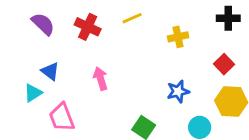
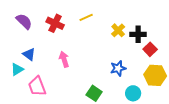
black cross: (228, 18) -> (138, 34), moved
yellow cross: (178, 37) -> (118, 30), turned -32

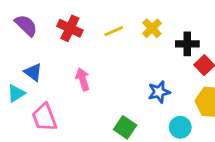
yellow line: (86, 17) -> (114, 31), moved
yellow cross: (118, 30) -> (152, 28), moved

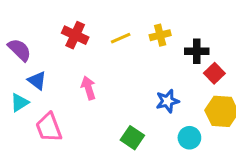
purple semicircle: (26, 25) -> (20, 50), moved
yellow cross: (152, 28) -> (160, 35), turned 30

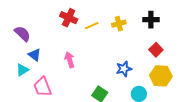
red cross: (75, 35) -> (69, 18), moved
black cross: (197, 51) -> (151, 20), moved

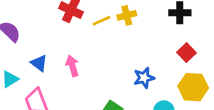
yellow cross: (119, 24) -> (127, 15), moved
blue triangle: (34, 55) -> (39, 63), moved

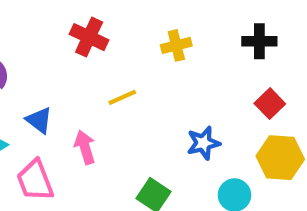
yellow line: (102, 21) -> (122, 97), moved
pink arrow: (72, 66) -> (85, 147), moved

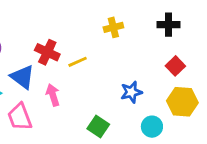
red cross: (89, 37) -> (47, 52), moved
blue triangle: (39, 120) -> (23, 77), size x1.4

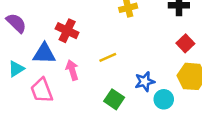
yellow line: (78, 62) -> (108, 57), moved
blue triangle: (23, 77) -> (44, 54), turned -35
blue star: (131, 92) -> (145, 82), moved

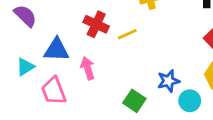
red cross: (67, 31) -> (96, 24), moved
yellow line: (108, 57) -> (127, 34), moved

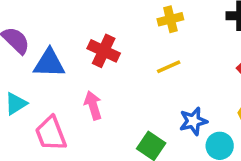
yellow line: (127, 34) -> (169, 67), moved
blue triangle: (56, 50) -> (49, 63), moved

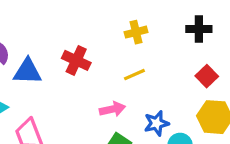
pink arrow: (93, 105) -> (112, 109), moved, turned 95

